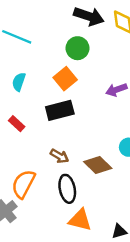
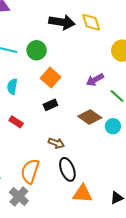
green circle: (77, 48) -> (37, 50), moved
black rectangle: (60, 110) -> (50, 105), size x0.6
brown diamond: (98, 165) -> (90, 117), moved

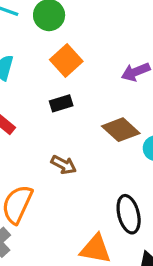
black ellipse: (67, 169) -> (129, 214), moved

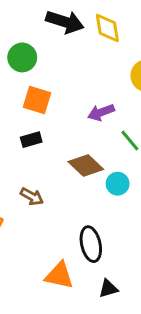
orange square: (66, 61) -> (37, 100), turned -32

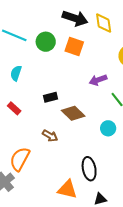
orange square: (37, 100) -> (74, 47), moved
brown diamond: (86, 166) -> (73, 113), moved

